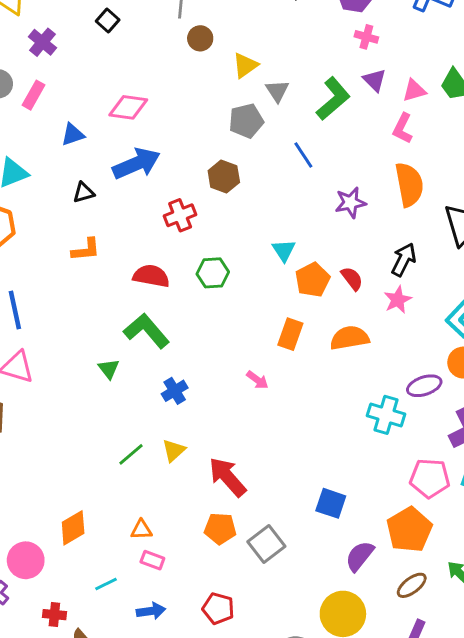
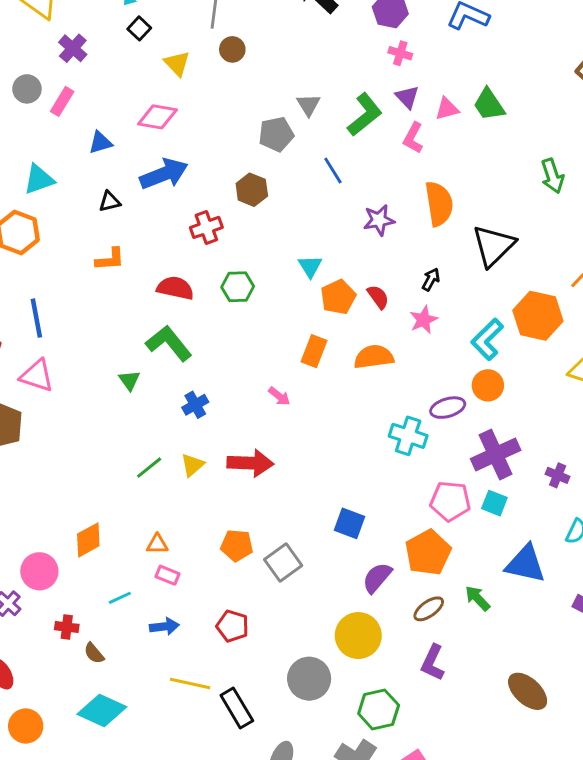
yellow triangle: (245, 65) -> (177, 64), moved, turned -40
pink L-shape: (403, 128) -> (413, 138), moved
black arrow: (404, 260) -> (431, 279), size x0.7
red arrow: (227, 477) -> (250, 463), moved, turned 132

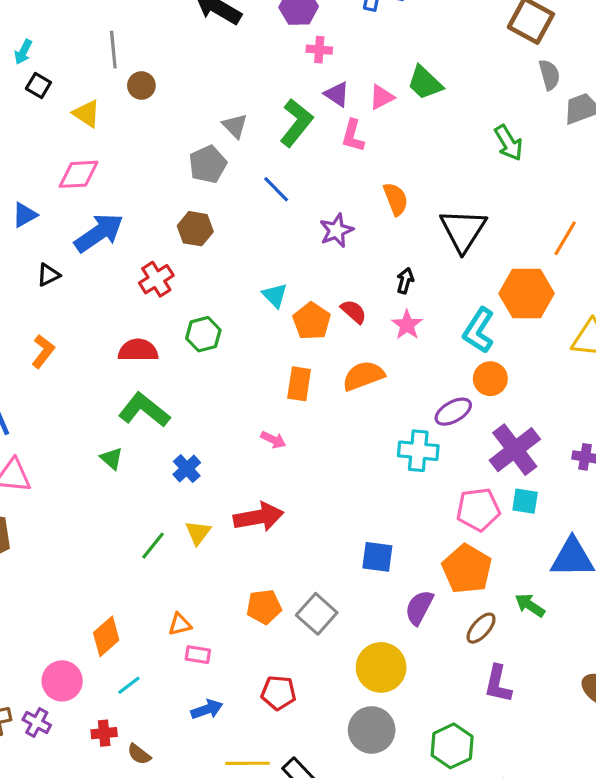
orange semicircle: (439, 204) -> (396, 199), size x0.7
orange L-shape: (110, 259) -> (43, 351), moved, turned -36
cyan line: (120, 598) -> (129, 685), moved
yellow circle: (358, 636) -> (381, 667), moved

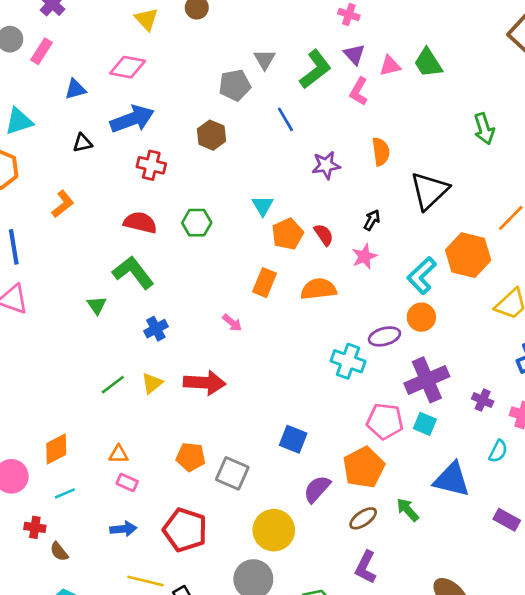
red cross: (156, 279) -> (151, 165), moved, turned 32
gray square: (317, 614) -> (232, 473), turned -32
red pentagon: (278, 693) -> (185, 530), size x1.5

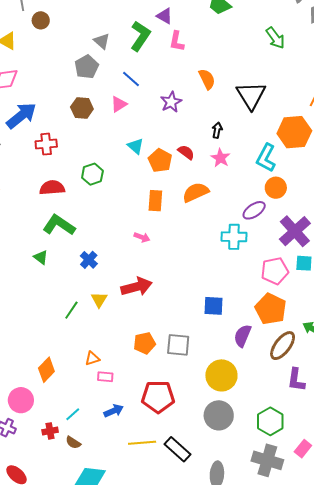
pink triangle: (390, 66) -> (119, 104), moved
cyan line: (65, 493) -> (73, 414), moved
brown ellipse: (363, 518) -> (283, 346), size x1.4

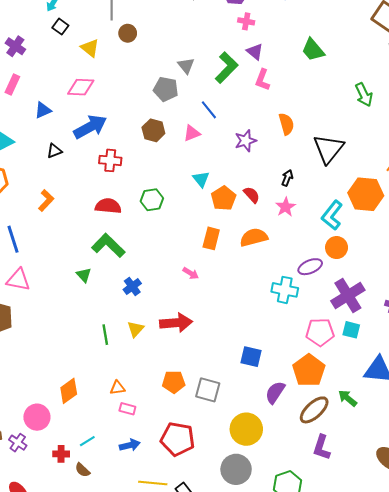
gray pentagon: (87, 67) -> (166, 89), turned 30
green line: (71, 310) -> (105, 335), turned -54

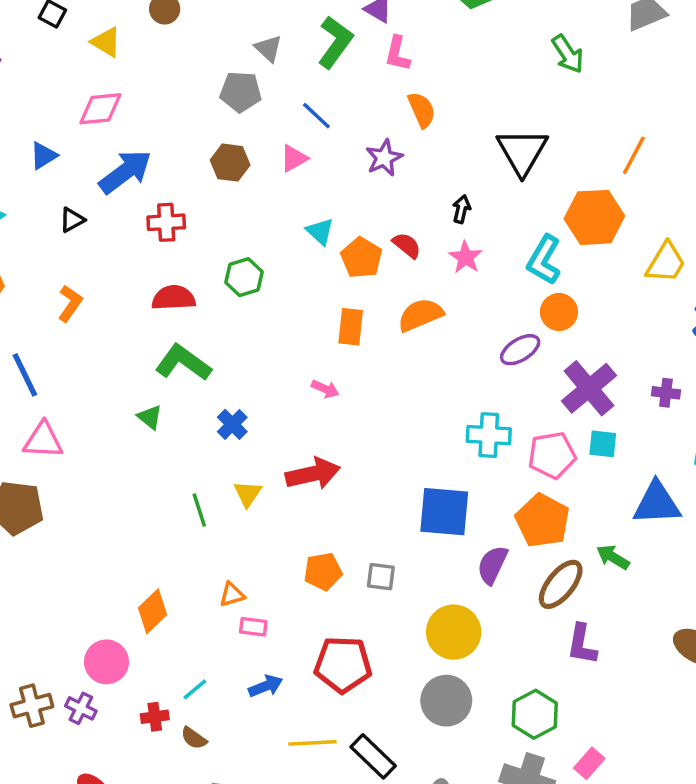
orange semicircle: (286, 124) -> (422, 110), moved
cyan cross: (285, 290) -> (489, 435), moved
blue square: (251, 357) -> (444, 512), size x1.5
gray square: (208, 390) -> (381, 577), size x0.7

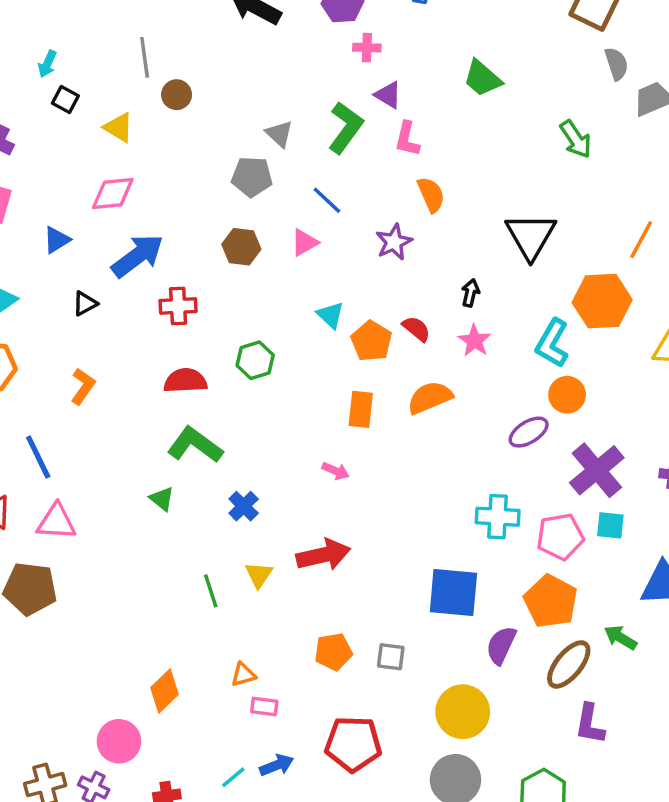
cyan line: (195, 689) -> (233, 777), moved

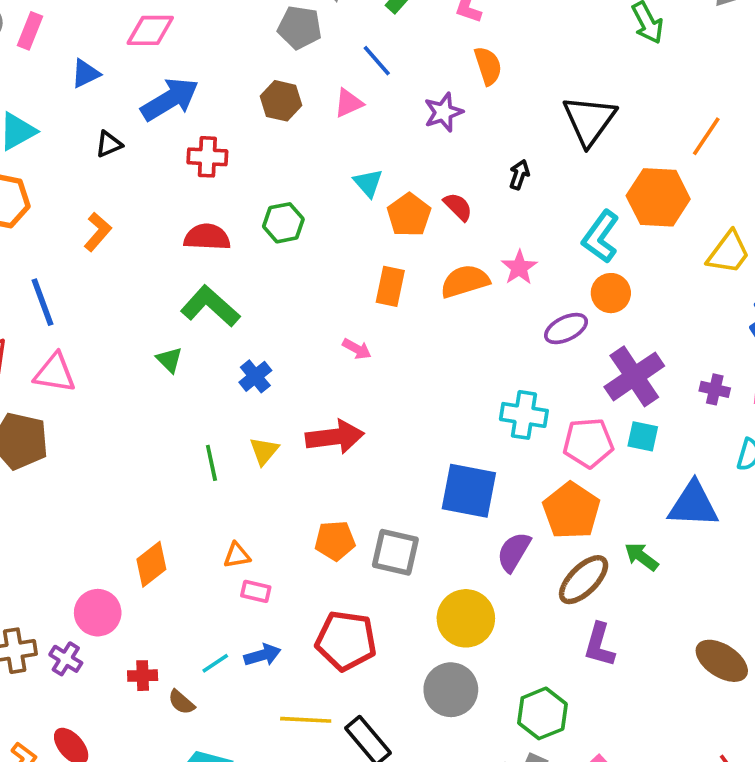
pink star: (475, 341) -> (519, 267), moved
gray square: (391, 657) -> (395, 552), size x1.5

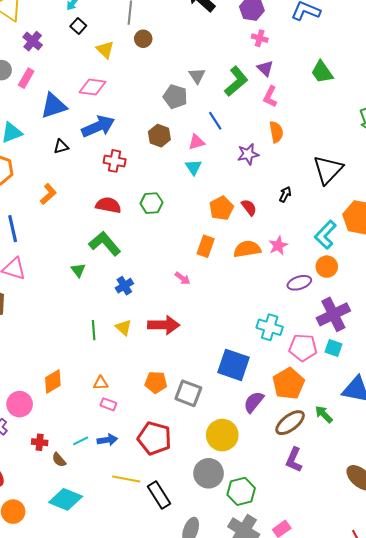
blue triangle: (86, 74) -> (54, 106), size x1.6
cyan triangle: (368, 183) -> (193, 167), moved
yellow triangle: (264, 451) -> (124, 327), turned -36
green hexagon: (542, 713) -> (241, 491), moved

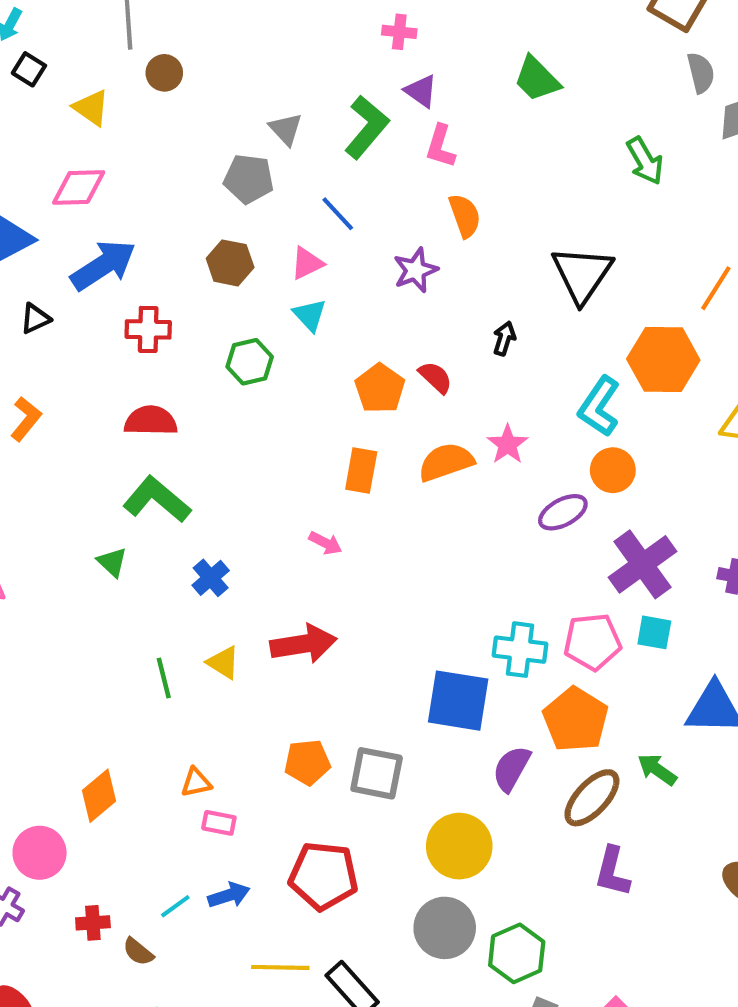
green hexagon: (151, 203) -> (250, 362), moved
cyan cross: (270, 327) -> (520, 650), moved

